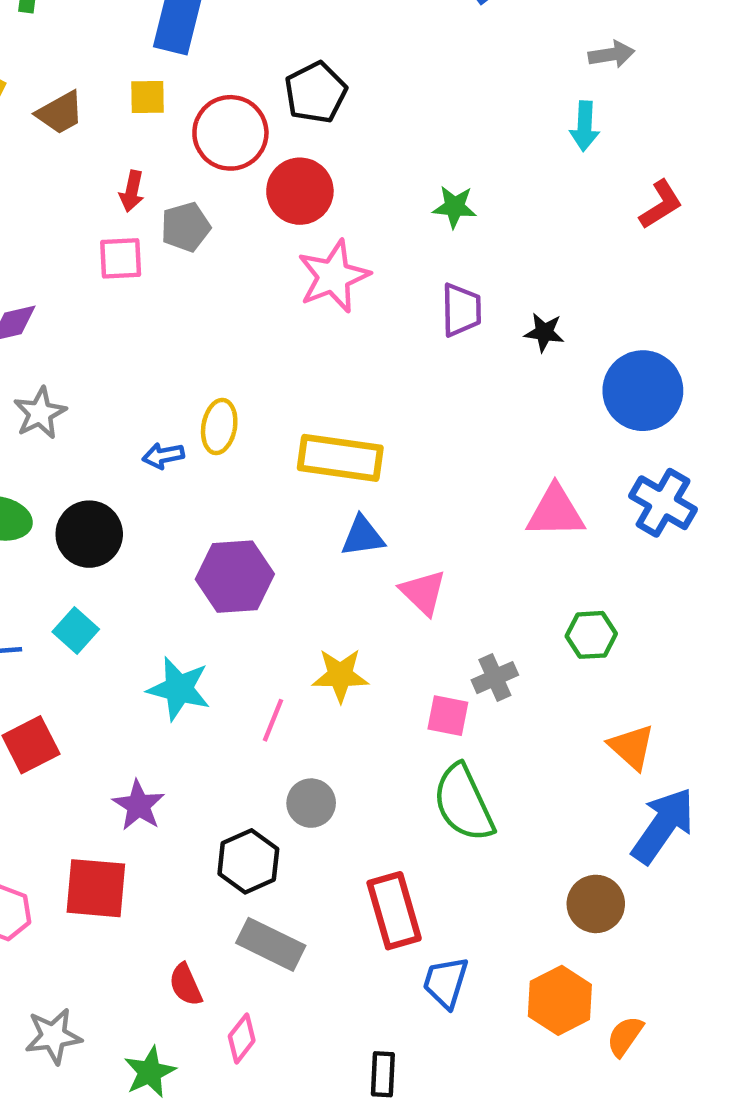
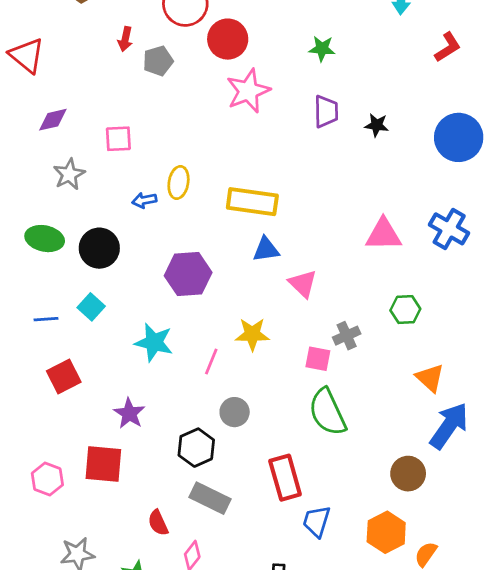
pink square: (121, 258) -> (118, 139), moved
blue circle: (643, 391) -> (459, 137), moved

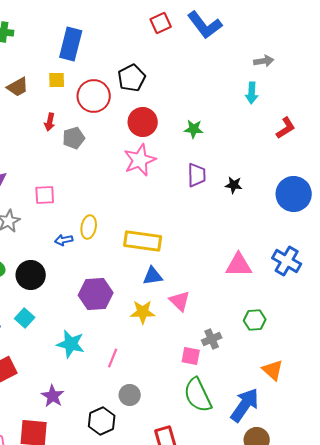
red circle: (228, 39) -> (143, 122), moved
yellow star: (252, 334) -> (143, 312), moved
blue arrow: (449, 426) -> (245, 405), moved

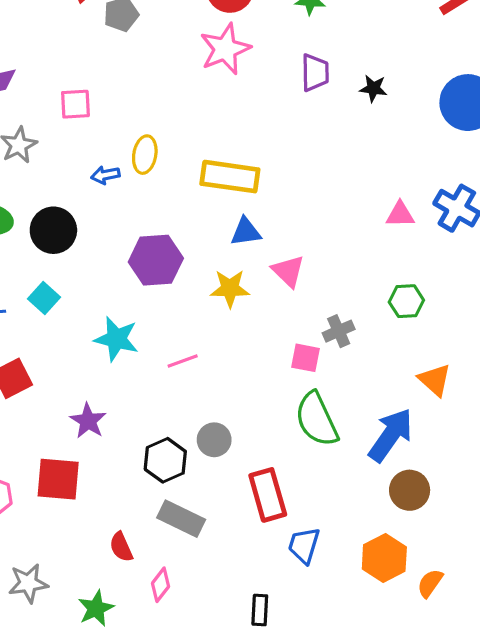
pink triangle: (239, 265) -> (400, 214), moved, size x0.7
pink line: (113, 358) -> (183, 361), turned 48
gray circle: (130, 395) -> (214, 440), moved

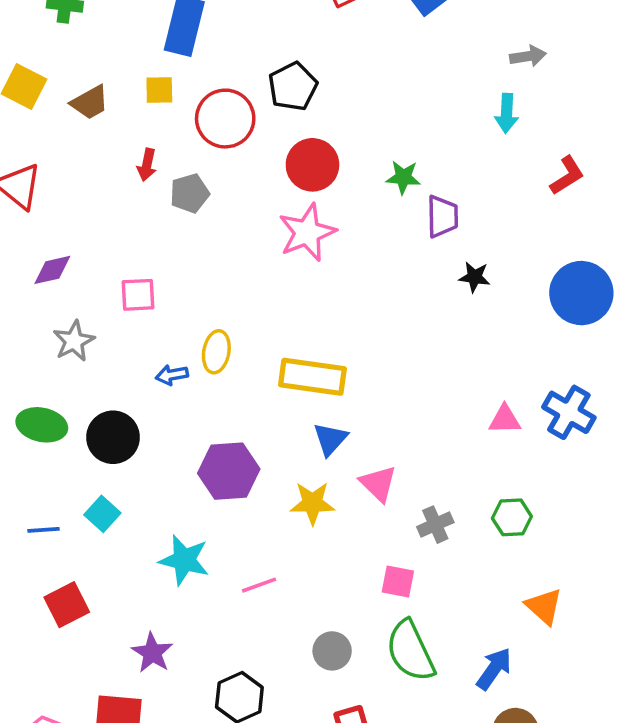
purple trapezoid: (315, 73) -> (442, 216), moved
blue triangle: (246, 232) -> (330, 439), turned -40
gray cross: (339, 331) -> (435, 525), moved
blue arrow: (391, 435) -> (494, 669), size x0.7
gray circle: (214, 440) -> (332, 651), moved

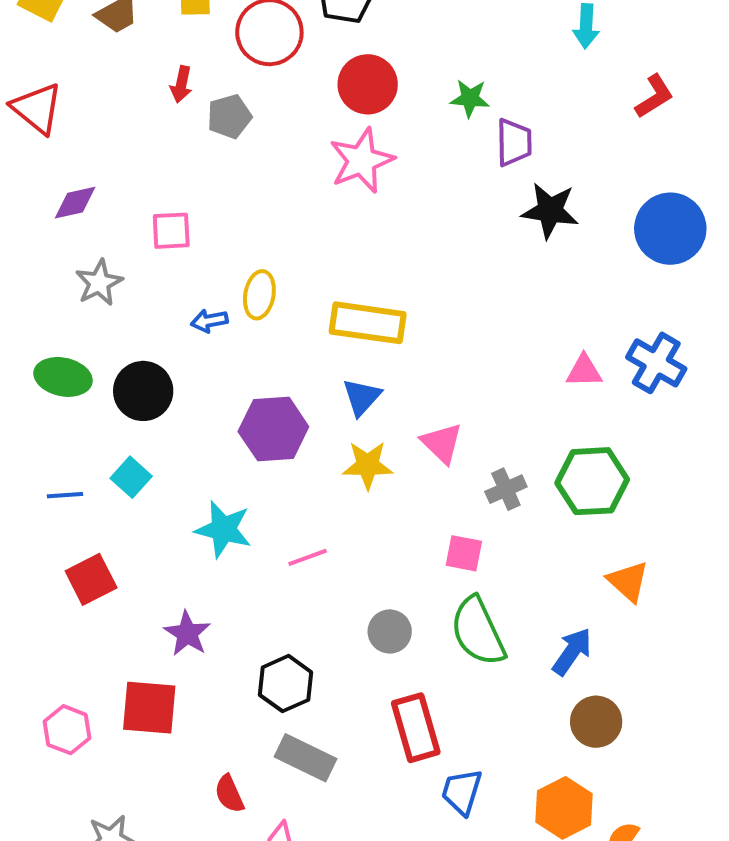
black star: (475, 277) -> (550, 211), size x1.6
blue triangle: (330, 439) -> (362, 397), moved
green hexagon: (512, 517) -> (592, 481), size x1.6

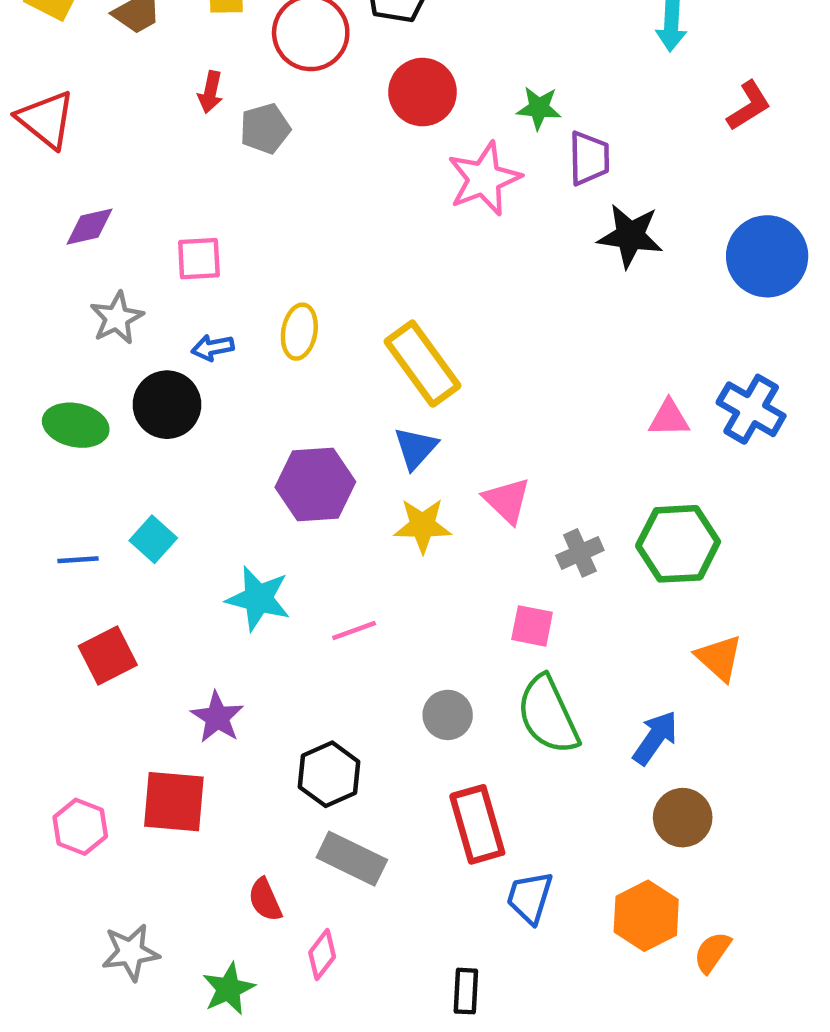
pink star: (362, 160) -> (484, 179), moved
blue arrow: (209, 321) -> (213, 348), moved
yellow rectangle: (368, 323) -> (423, 364), turned 46
black circle: (143, 391) -> (167, 405), moved

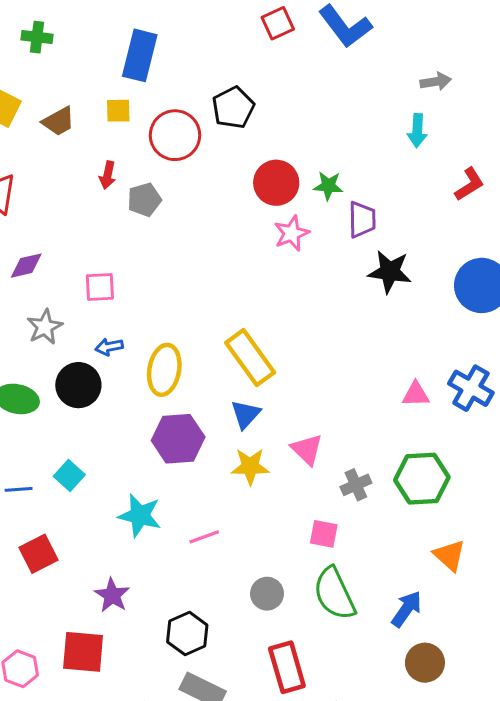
red circle: (423, 92) -> (276, 183), moved
pink star: (484, 179) -> (292, 233), size x0.7
yellow ellipse: (299, 332) -> (164, 370), moved, size x1.4

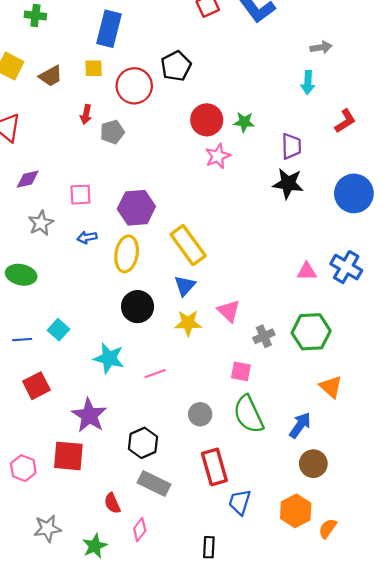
purple trapezoid: (362, 220) -> (291, 146), moved
black circle: (78, 385) -> (138, 307), moved
purple hexagon: (178, 439) -> (136, 208), moved
purple star: (112, 595) -> (89, 415), size x1.4

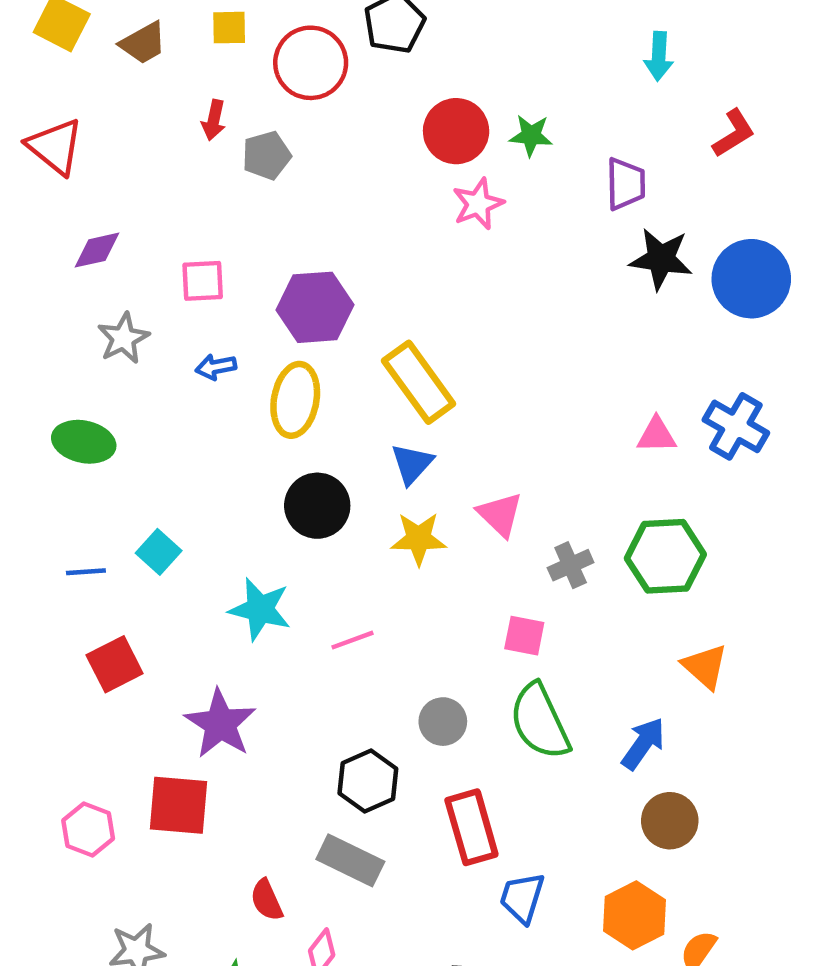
black star: (288, 184) -> (661, 259), moved
black hexagon: (143, 443) -> (368, 781), moved

